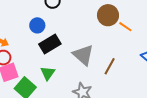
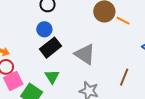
blue circle: (37, 25) -> (44, 29), moved
brown line: (110, 66) -> (124, 77), moved

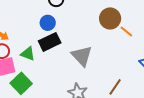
green triangle: (52, 77) -> (28, 54), moved, turned -49

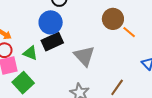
blue circle: (48, 23) -> (51, 22), size x1.5

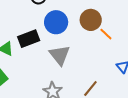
blue circle: (51, 22) -> (56, 22), moved

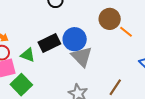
blue circle: (56, 22) -> (75, 39), moved

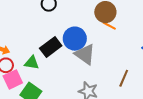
orange line: (126, 32) -> (109, 26), moved

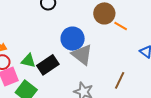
orange line: (109, 26) -> (121, 26), moved
black rectangle: (51, 47) -> (48, 65), moved

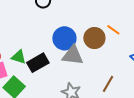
brown circle: (104, 13) -> (94, 38), moved
gray triangle: (82, 55) -> (73, 55), turned -35

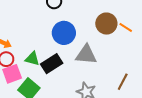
blue circle: (64, 38) -> (64, 33), moved
brown circle: (94, 38) -> (106, 24), moved

